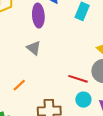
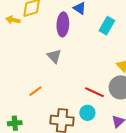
cyan circle: (83, 100) -> (87, 113), moved

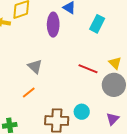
gray triangle: (54, 56) -> (35, 66), moved
red line: (94, 92) -> (88, 69), moved

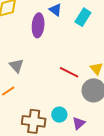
cyan rectangle: (97, 24) -> (83, 17), moved
purple triangle: (113, 119) -> (79, 123), moved

